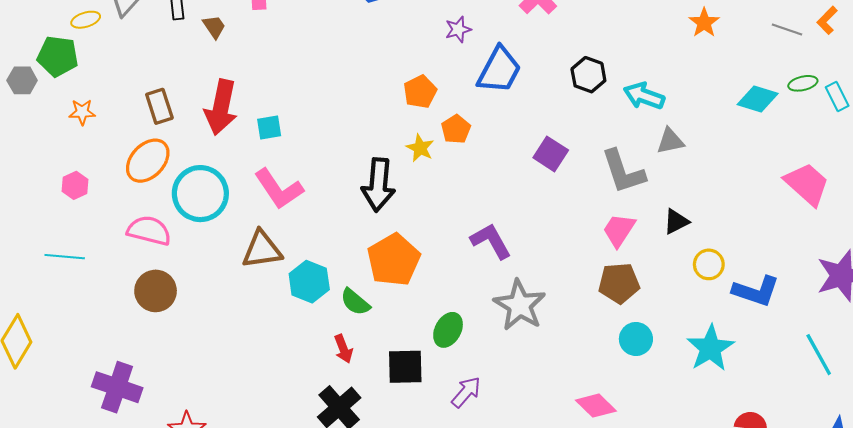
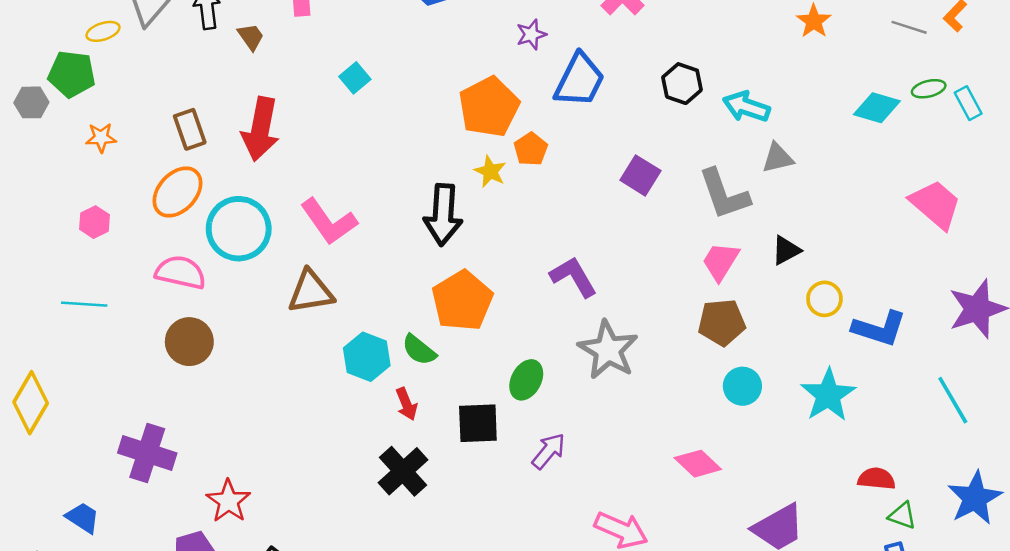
orange pentagon: (420, 92) -> (489, 107), size x1.6
cyan square: (269, 128) -> (355, 78), moved, turned -30
cyan hexagon: (309, 282) -> (367, 357), moved

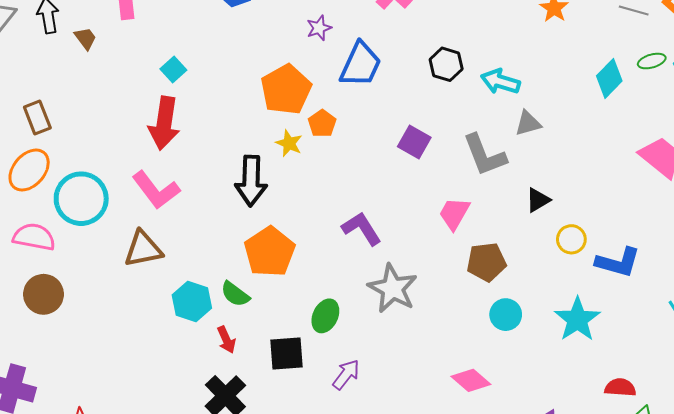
cyan diamond: (877, 108) -> (609, 78), turned -60
red arrow: (260, 129) -> (164, 123), moved
pink trapezoid: (721, 261) -> (454, 213), moved

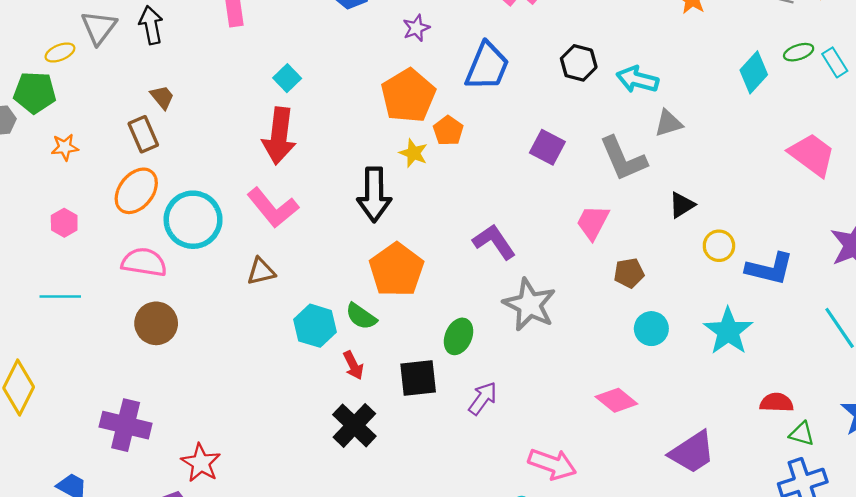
purple star: (319, 28) -> (416, 28), moved
brown trapezoid: (85, 38) -> (162, 97), moved
brown triangle: (143, 249) -> (261, 271), size x0.7
brown pentagon: (486, 262) -> (629, 273), size x0.7

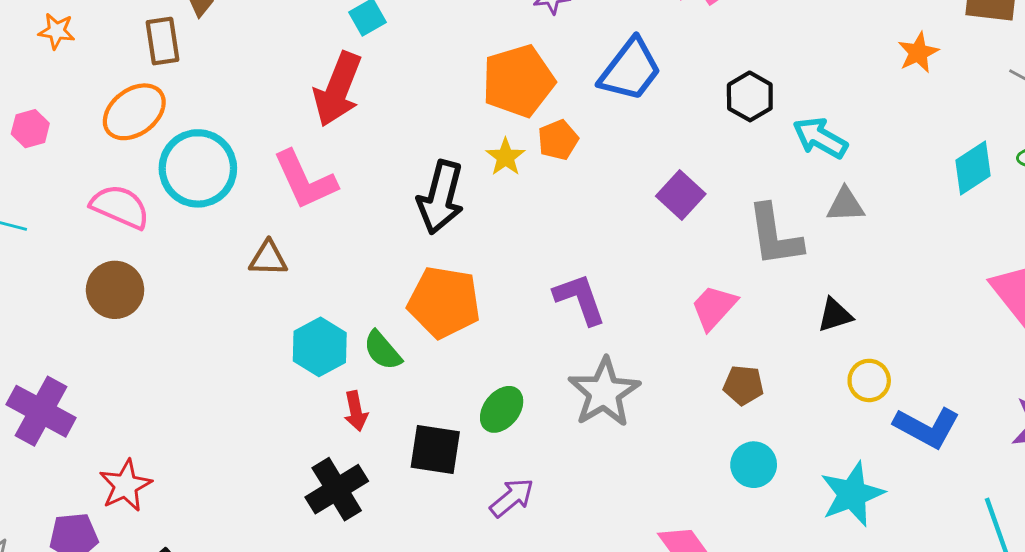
orange pentagon: (397, 270) -> (444, 302), turned 30

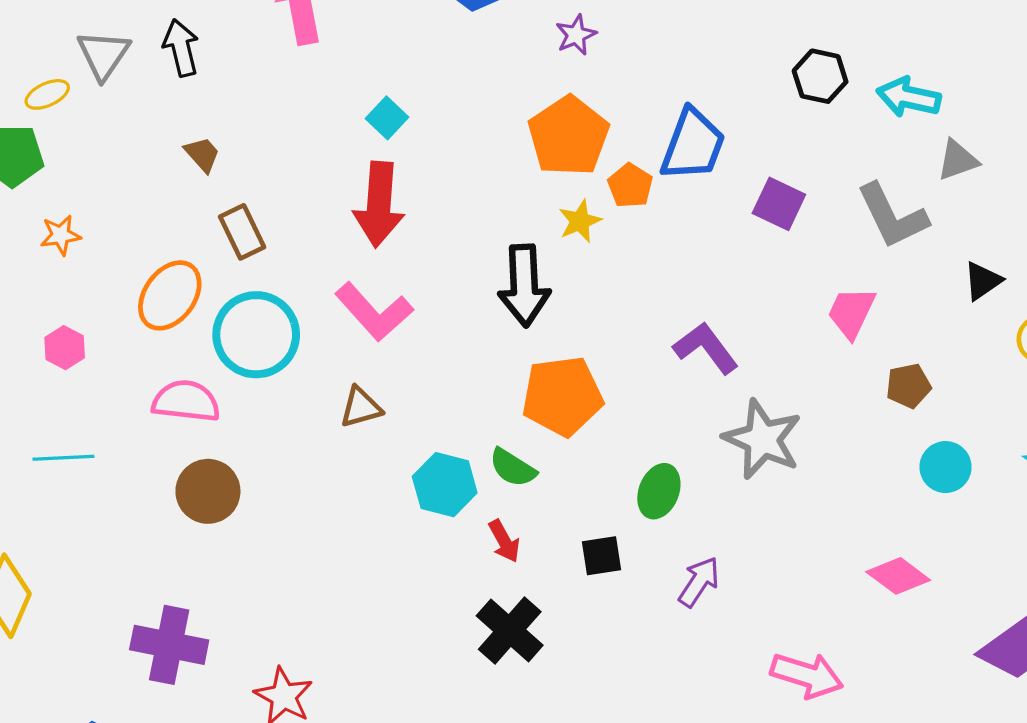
brown rectangle: (162, 41) -> (242, 232), moved
blue trapezoid: (630, 70) -> (693, 145), moved
yellow star: (505, 157) -> (580, 221), turned 30
black square: (435, 449) -> (602, 556), size x0.7

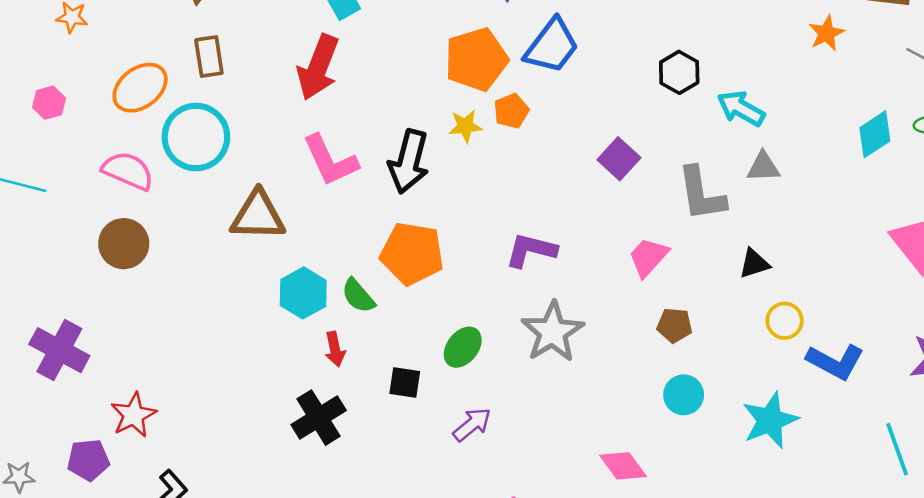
blue trapezoid: (693, 145) -> (552, 46), moved
pink L-shape: (374, 312) -> (330, 160), moved
purple L-shape: (706, 348) -> (531, 250), turned -56
brown triangle: (361, 407) -> (258, 216), size x1.6

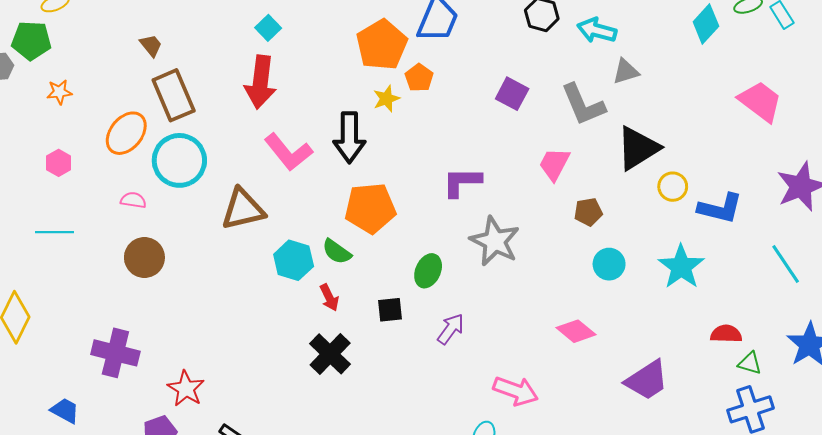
brown rectangle: (209, 57) -> (174, 95), size x1.5
pink semicircle: (128, 171) -> (133, 200), size x0.6
black triangle: (754, 264) -> (638, 148), size x1.8

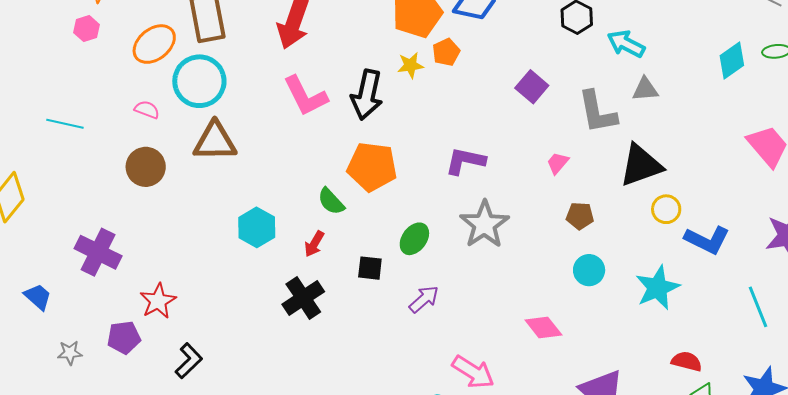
pink hexagon: (59, 163) -> (87, 29), moved
pink trapezoid: (554, 164) -> (558, 163), size x0.7
brown triangle: (243, 209) -> (215, 141), moved
cyan hexagon: (294, 260) -> (257, 227), moved
red arrow: (329, 298) -> (314, 244), turned 44

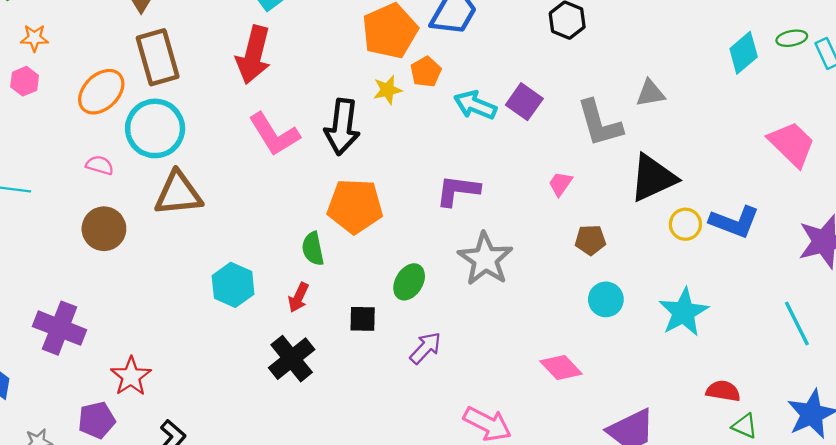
cyan arrow: (626, 44) -> (475, 105), moved
green semicircle: (331, 201) -> (313, 249), turned 36
blue L-shape: (707, 240) -> (734, 222), moved

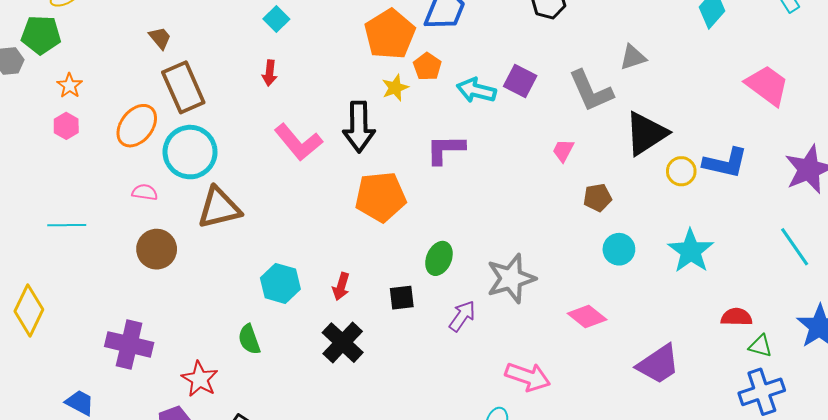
orange star: (34, 38) -> (70, 86), turned -30
red arrow: (253, 55) -> (270, 73), size x0.5
purple L-shape: (458, 191) -> (445, 149), moved
green semicircle: (313, 249) -> (249, 339), moved
gray star: (485, 259) -> (511, 278), moved, turned 30

